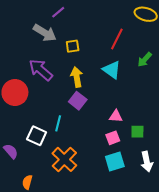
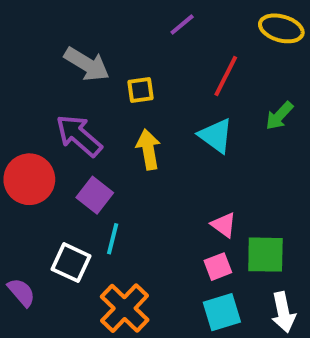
purple line: (58, 12) -> (182, 24), moved
purple square: (78, 101) -> (95, 195), moved
pink triangle: (116, 116) -> (224, 225), turned 32
green square: (137, 132) -> (265, 255), size x1.5

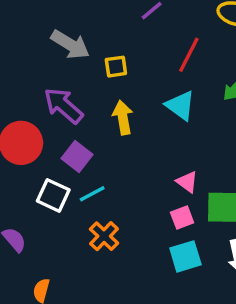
cyan line: (113, 239) -> (92, 194), turned 48
white square: (71, 263) -> (53, 195), moved
orange cross: (125, 308) -> (104, 236), moved, size x0.7

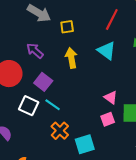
purple arrow: (63, 106) -> (35, 51), size x0.7
cyan line: (92, 194) -> (53, 105), turned 63
cyan square: (185, 256) -> (85, 144), moved

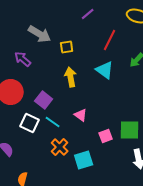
purple arrow: (35, 51) -> (23, 59), moved
pink triangle: (111, 97) -> (81, 115), moved

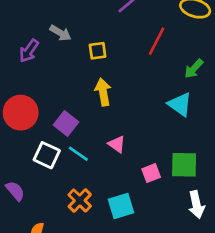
gray arrow: (40, 34) -> (60, 33), size x0.7
purple arrow: (23, 59) -> (29, 51), moved, turned -96
cyan triangle: (105, 70) -> (180, 104), moved
orange cross: (60, 147) -> (80, 201), moved

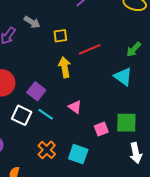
red line: (157, 41) -> (90, 49), moved, turned 40
cyan square: (121, 206) -> (78, 154), turned 36

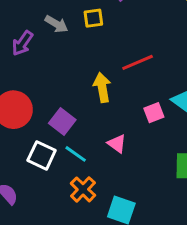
yellow square: (60, 36) -> (93, 18), moved
pink square: (101, 129) -> (154, 113), moved
orange cross: (47, 150) -> (83, 189), moved

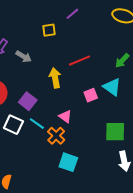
gray arrow: (56, 24) -> (24, 57), moved
orange cross: (83, 189) -> (56, 136), moved

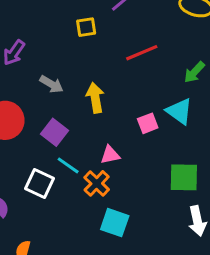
gray arrow: (24, 57) -> (52, 84), moved
red line: (80, 61) -> (142, 53), moved
pink triangle: (65, 116) -> (110, 155), turned -48
white square: (13, 125) -> (40, 183), moved

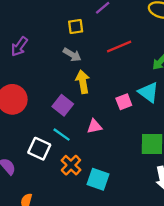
gray arrow: (52, 84) -> (72, 55), moved
purple square: (55, 132) -> (63, 105), moved
orange cross: (97, 183) -> (71, 165), moved

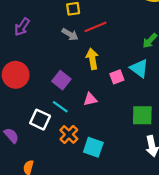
red line: (119, 46) -> (95, 27), moved
yellow arrow: (83, 82) -> (92, 59), moved

